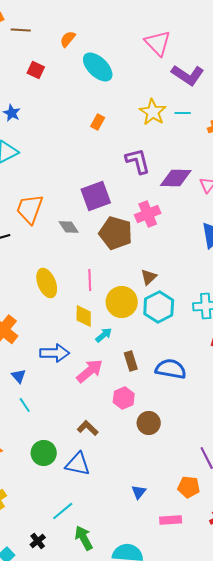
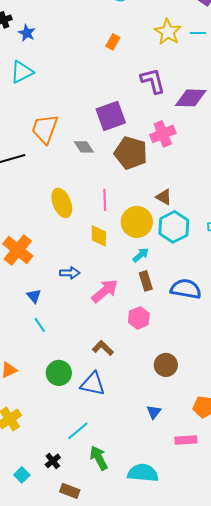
brown triangle: (149, 277) -> (164, 197), turned -48
cyan arrow: (104, 335) -> (141, 255), moved
blue arrow: (55, 353) -> (70, 273), size x0.7
brown circle: (149, 423) -> (166, 365), moved

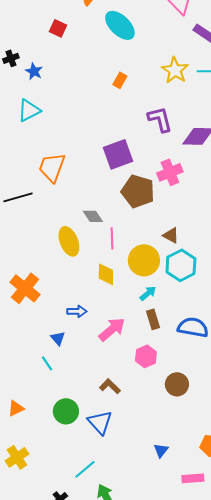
gray diamond: (84, 147) -> (93, 216), moved
blue triangle: (34, 296) -> (58, 338), moved
brown circle: (166, 365) -> (177, 384), moved
blue triangle: (93, 384) -> (100, 422), turned 36

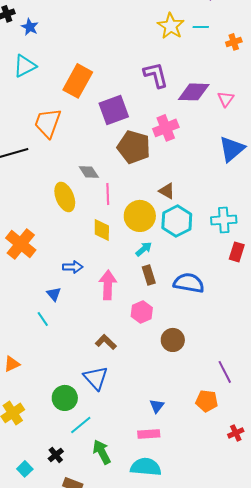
orange rectangle: (120, 80) -> (78, 81), moved, size x2.0
pink arrow: (112, 329) -> (108, 285), turned -48
green circle: (66, 411) -> (65, 398), moved
pink rectangle: (193, 478) -> (149, 434), moved

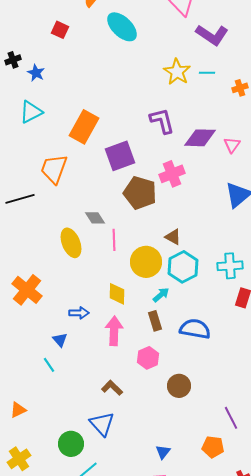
yellow diamond: (102, 230) -> (117, 294), moved
cyan arrow: (144, 249) -> (161, 295), moved

